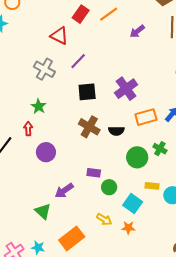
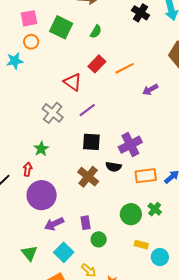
black semicircle: (116, 131) -> (114, 167), moved
purple circle: (46, 152) -> (42, 195), size x1.5
purple rectangle: (94, 173) -> (86, 223), turned 64
purple arrow: (64, 191) -> (54, 224), moved
cyan square: (133, 203) -> (64, 252), moved

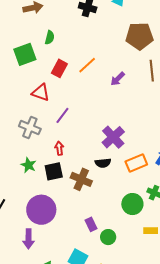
green square: (61, 27) -> (25, 54), moved, turned -30
black square: (91, 142) -> (54, 171), moved
red arrow: (28, 169) -> (59, 148), moved
purple arrow: (54, 224) -> (29, 239), moved, turned -48

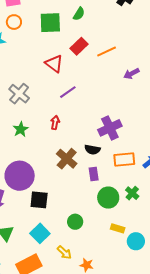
gray cross: (30, 127) -> (19, 94), moved
black square: (54, 171) -> (39, 200), moved
purple rectangle: (91, 224) -> (94, 174), moved

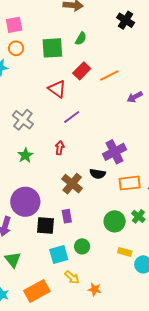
purple rectangle: (94, 174) -> (67, 216), moved
cyan square: (40, 233) -> (59, 255), moved, turned 30

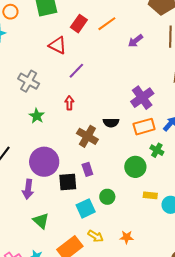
purple cross: (115, 152) -> (142, 98), moved
green cross: (138, 216) -> (157, 150), moved
yellow arrow: (72, 277) -> (96, 236), moved

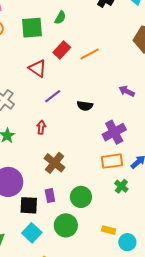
purple arrow: (135, 41) -> (127, 91), moved, turned 56
black semicircle: (111, 123) -> (85, 106), moved
green circle: (135, 167) -> (81, 197), moved
green circle: (107, 197) -> (66, 225), size x1.5
cyan square: (86, 208) -> (32, 233), moved, turned -30

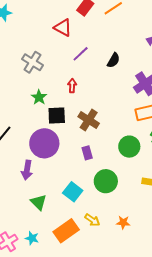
black semicircle: (85, 106) -> (113, 60), turned -63
green circle: (81, 197) -> (129, 147), moved
black square: (29, 205) -> (57, 116), moved

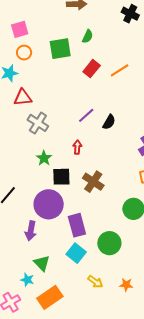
red triangle: (63, 28) -> (23, 98), moved, turned -36
black semicircle: (113, 60) -> (109, 122), moved
purple rectangle: (87, 153) -> (77, 225), moved, size x1.6
orange rectangle: (66, 231) -> (50, 297), moved
cyan star: (32, 238) -> (27, 280), moved

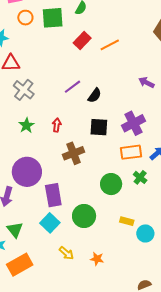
orange circle: (24, 53) -> (25, 18), moved
red arrow: (77, 147) -> (57, 125), moved
black square: (61, 177) -> (99, 127), moved
brown cross: (93, 182) -> (73, 153), turned 30

